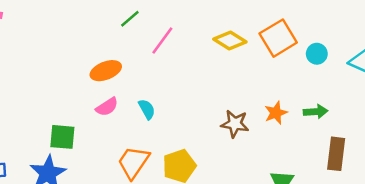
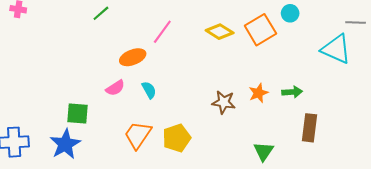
green line: (130, 19) -> (101, 13), moved
cyan circle: (317, 54) -> (290, 13), moved
orange ellipse: (106, 71) -> (133, 57), moved

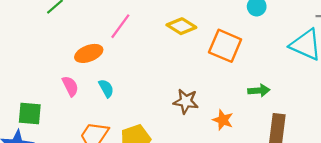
orange square: (260, 30) -> (225, 46), moved, turned -36
pink semicircle: (115, 88) -> (70, 86), turned -84
orange star: (258, 93) -> (223, 120), moved, turned -30

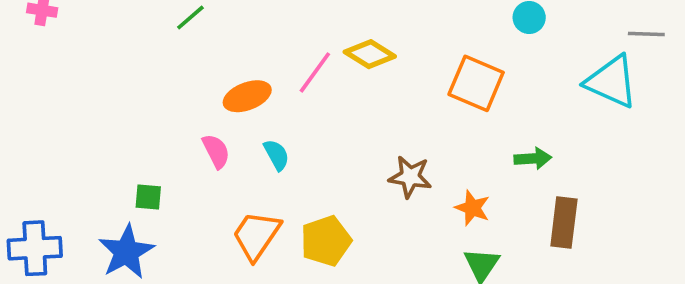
pink line: (120, 26) -> (315, 72), moved
yellow diamond: (181, 26) -> (370, 54), moved
green square: (30, 113) -> (148, 197), size x0.7

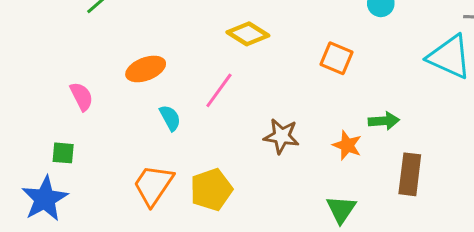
pink line: (315, 72) -> (219, 90), moved
orange square: (476, 83) -> (336, 58), size x0.7
pink semicircle: (216, 151) -> (81, 96), moved
orange star: (472, 208) -> (347, 145), moved

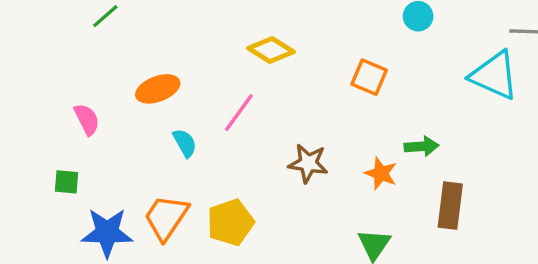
blue star: (45, 199) -> (107, 233), moved, turned 30

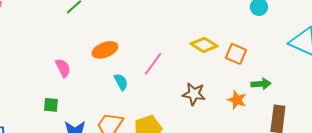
yellow diamond: (271, 50) -> (204, 45), moved
orange square: (369, 77) -> (236, 54), moved

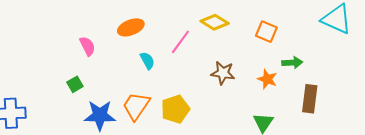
yellow diamond: (204, 45) -> (215, 22), moved
green square: (51, 105) -> (75, 84), turned -35

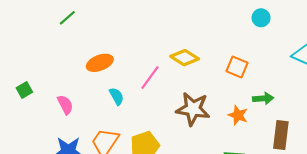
pink semicircle: (87, 46) -> (65, 105), moved
brown star: (223, 73) -> (193, 109), size x1.4
green square: (75, 84) -> (24, 90), moved

